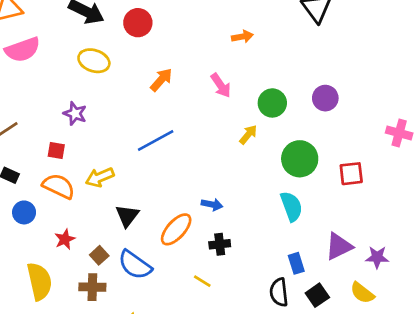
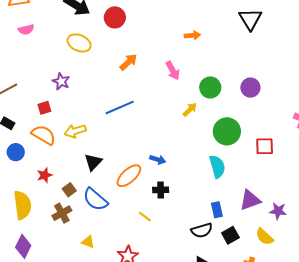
pink semicircle: (23, 50) -> (26, 30), size x0.6
red square: (56, 150) -> (44, 108), turned -32
brown cross: (92, 287) -> (62, 213), turned -36
black semicircle: (279, 292) -> (202, 230), turned -105

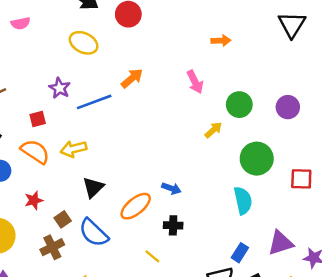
orange arrow: (128, 62) -> (132, 78), moved
blue line: (120, 107) -> (94, 102), moved
blue rectangle: (217, 210) -> (240, 253), turned 42

